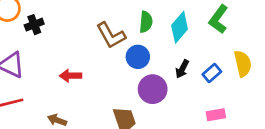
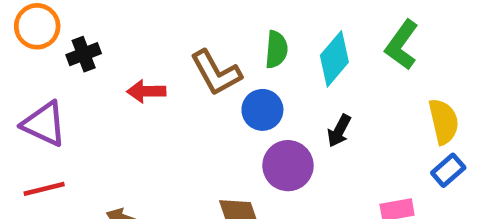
blue rectangle: (212, 73) -> (448, 170), moved
red arrow: (71, 76) -> (146, 91), moved

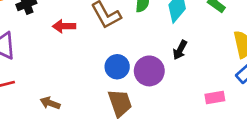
blue circle: (262, 110) -> (117, 67), moved

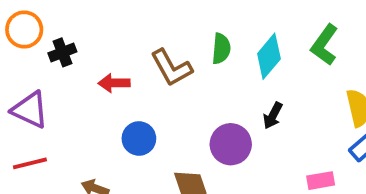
blue circle: (117, 67) -> (139, 138), moved

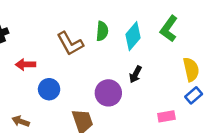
red arrow: (114, 83) -> (26, 64), moved

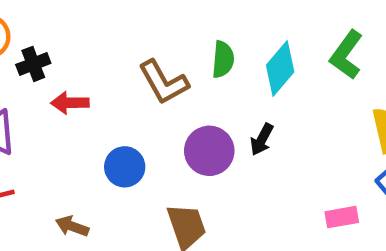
red arrow: (26, 64) -> (70, 103), moved
black arrow: (136, 74) -> (262, 139), moved
purple circle: (108, 93) -> (209, 151), moved

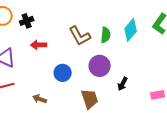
green semicircle: (223, 59) -> (106, 35), moved
black cross: (33, 64) -> (27, 21), moved
black arrow: (262, 139) -> (123, 84), moved

